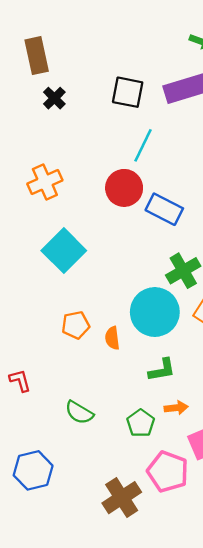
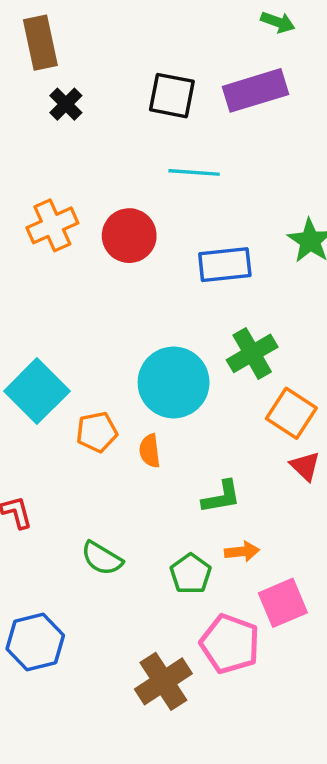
cyan line: (143, 145) -> (194, 172), turned 68
red circle: (124, 188) -> (129, 236), moved
blue rectangle: (164, 209) -> (225, 265), turned -33
cyan square: (64, 251) -> (37, 391), moved
cyan circle: (155, 312) -> (174, 382), moved

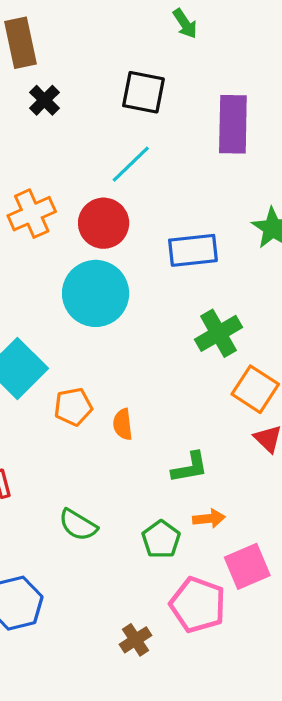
green arrow: (278, 22) -> (185, 24), moved, turned 36
purple rectangle: (256, 90) -> (233, 124), moved, turned -72
cyan line: (194, 172) -> (131, 164), moved, turned -48
cyan circle: (174, 382) -> (96, 293), moved
brown cross: (163, 681) -> (135, 640), size x0.6

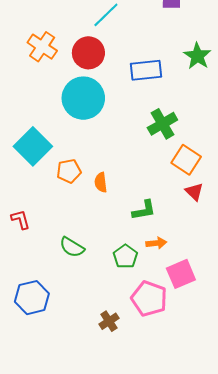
orange cross: (32, 214) -> (42, 47), turned -32

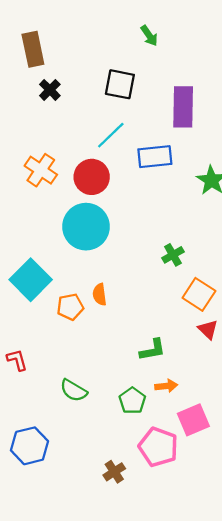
blue rectangle: (146, 70) -> (155, 157), moved
green cross: (162, 124) -> (173, 255), size x0.7
orange semicircle: (101, 182) -> (100, 294), moved

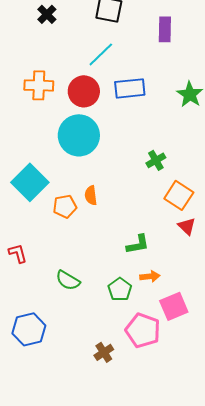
purple rectangle: (183, 107) -> (165, 29), size x0.7
blue rectangle: (155, 157) -> (130, 88), moved
orange cross: (41, 170) -> (39, 85), turned -32

